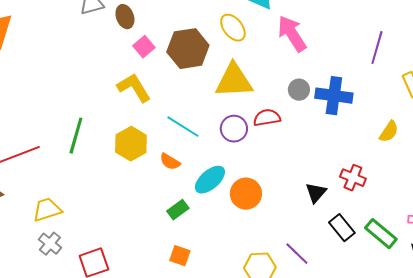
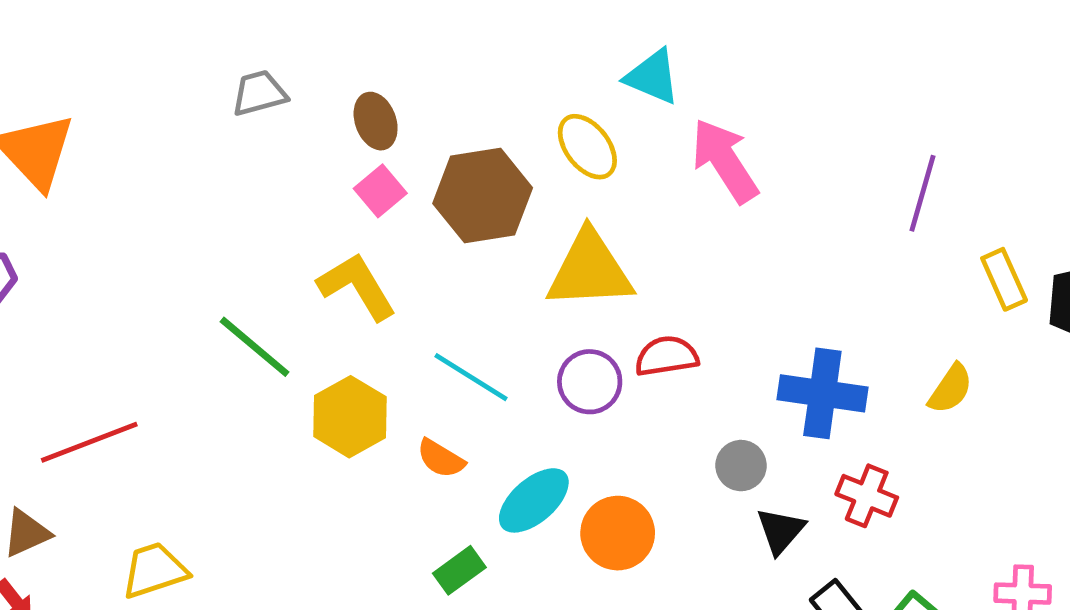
brown ellipse: (125, 17) -> (376, 121), moved
gray circle: (299, 90) -> (741, 466), moved
blue cross: (334, 96) -> (822, 393), moved
green line: (76, 136) -> (255, 347), moved, turned -66

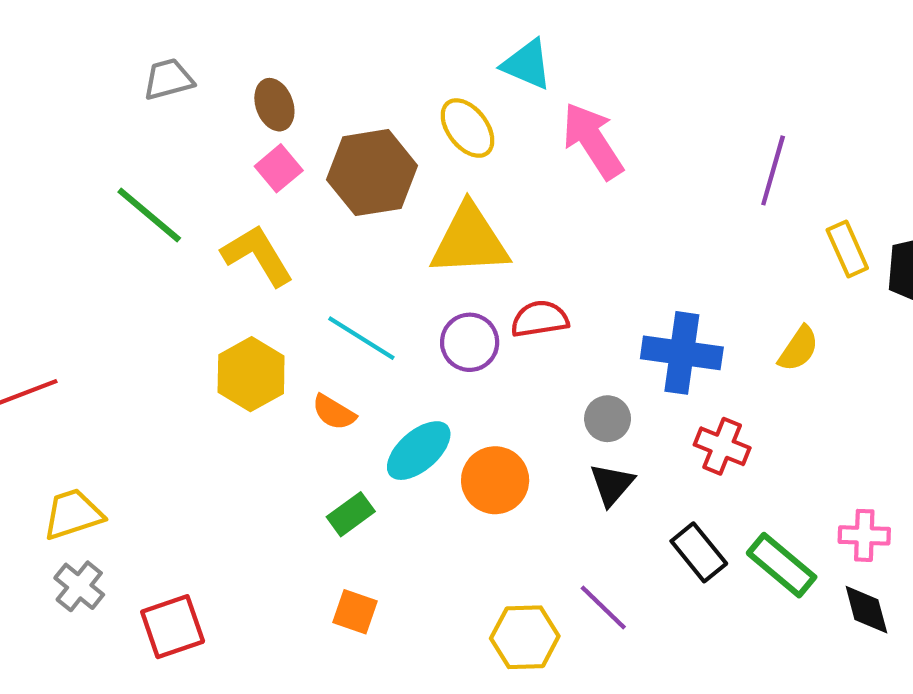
green line: (255, 347) -> (149, 215), moved
black triangle: (781, 531) -> (612, 484), moved

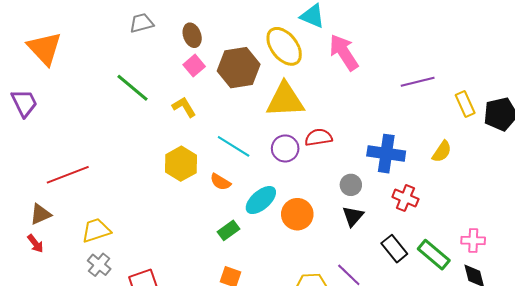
yellow ellipse: (467, 128) -> (284, 46), size x1.4
purple line: (773, 170) -> (418, 82), moved, turned 60
yellow L-shape: (257, 255) -> (184, 107), size x0.7

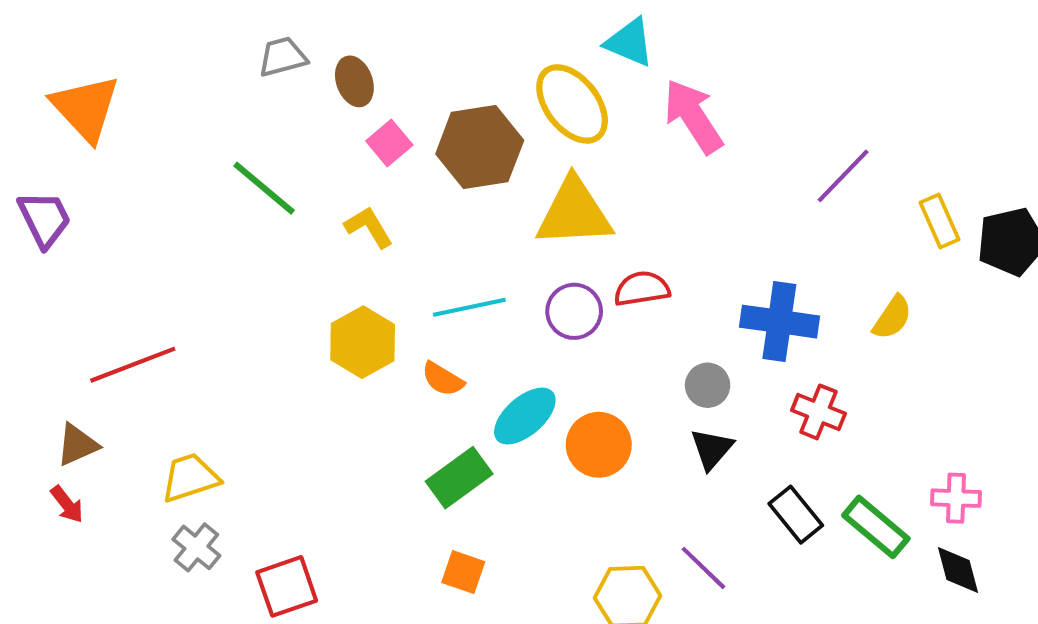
brown ellipse: (192, 35) -> (354, 81), moved
purple line: (418, 82) -> (843, 176), turned -32
cyan line: (234, 146) -> (469, 307), turned -44
green rectangle: (229, 230) -> (459, 478), size x1.4

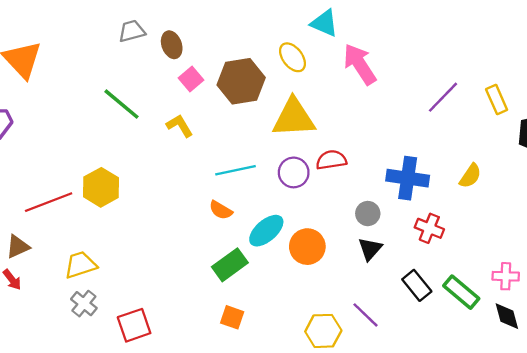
yellow ellipse: (572, 104) -> (293, 57), size x0.7
yellow rectangle: (940, 221) -> (497, 99), moved
yellow hexagon: (363, 342) -> (101, 187), moved

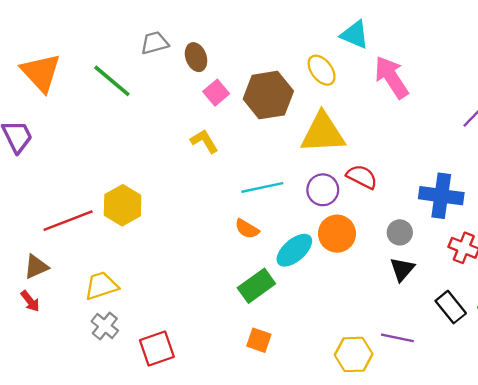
green line: (122, 104) -> (112, 81), moved
red semicircle: (331, 160) -> (362, 177), turned 36
orange circle: (307, 247) -> (337, 234), moved
purple line: (365, 315) -> (397, 338), turned -32

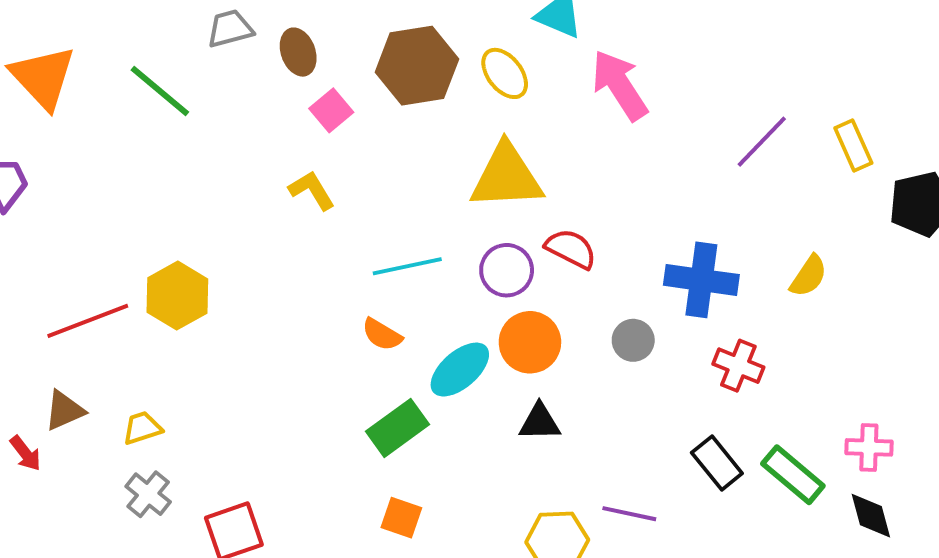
brown hexagon: (268, 95) -> (417, 66), moved
brown triangle: (36, 267) -> (64, 410), moved
black triangle: (402, 269) -> (540, 422), moved, turned 48
yellow trapezoid: (101, 286) -> (142, 428), size x0.7

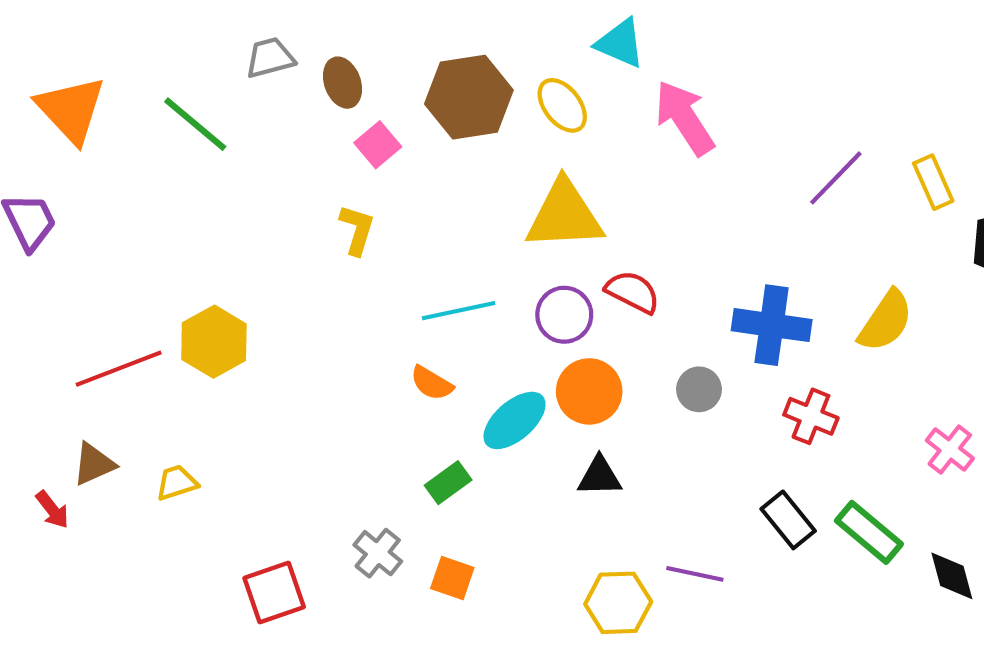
yellow L-shape: (312, 190) -> (357, 230), turned 48
yellow semicircle: (809, 276) -> (886, 321), size x1.4
green rectangle: (397, 428) -> (448, 483), size x0.7
pink cross: (869, 447) -> (950, 449), moved, turned 36
gray cross: (148, 494) -> (378, 553), moved

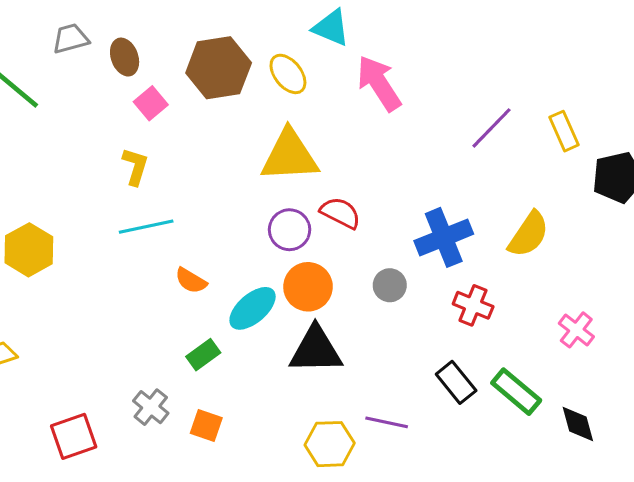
cyan line: (459, 311) -> (146, 227), moved
blue cross: (772, 325) -> (444, 237), turned -30
black triangle: (600, 476) -> (316, 350), size x1.6

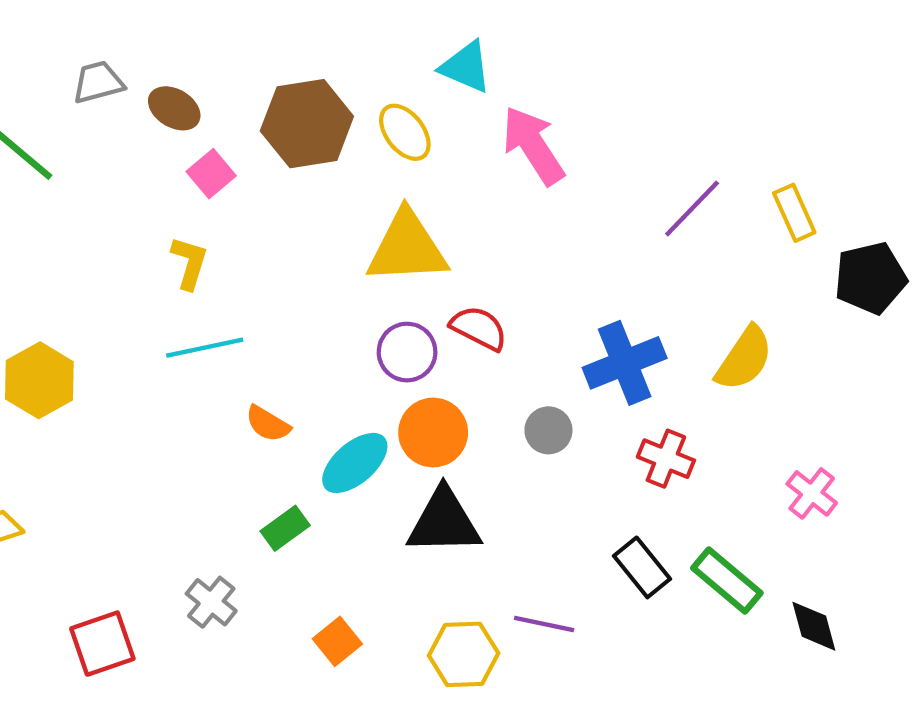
brown ellipse: (125, 57) -> (174, 108), turned -39
orange square: (206, 426) -> (337, 641), moved, turned 32

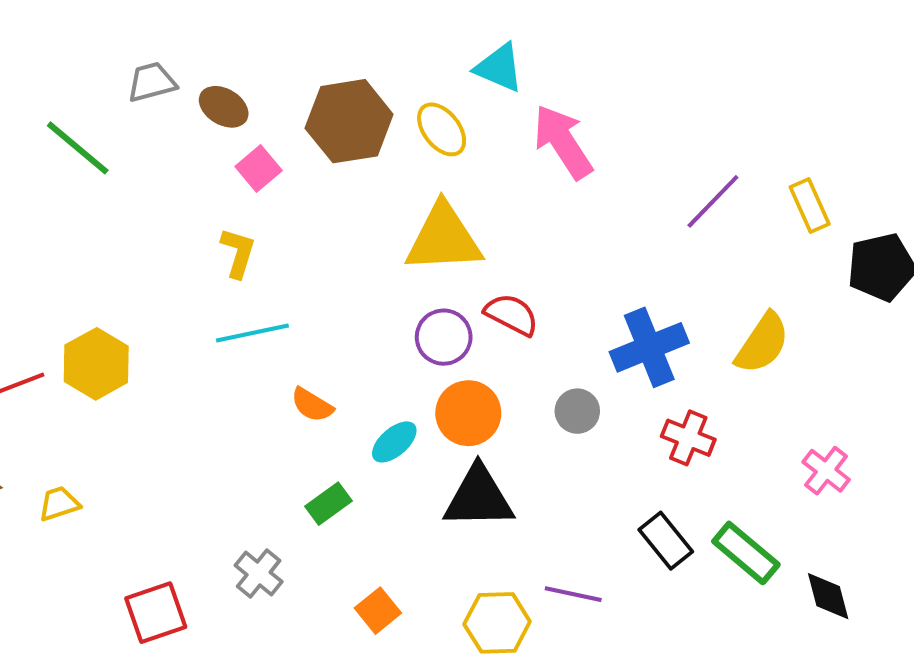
cyan ellipse: (355, 463) -> (394, 442), size x0.7

